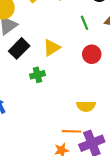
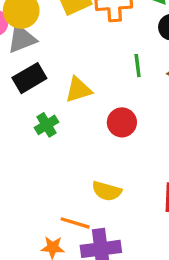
red circle: (92, 54) -> (122, 122), moved
green cross: (38, 75) -> (46, 125), turned -32

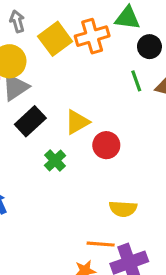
green line: (138, 66) -> (136, 81), moved
red circle: (122, 122) -> (106, 145), moved

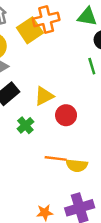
orange cross: (92, 36) -> (46, 19), moved
orange line: (101, 244) -> (56, 158), moved

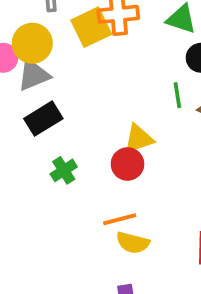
yellow triangle: (44, 96) -> (139, 139), moved
orange line: (56, 158) -> (120, 219), moved, turned -30

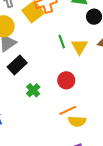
green line: (177, 95) -> (62, 42), moved
yellow triangle: (139, 139) -> (79, 47), moved, turned -30

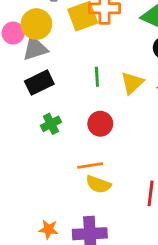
green line: (62, 42) -> (97, 77), moved

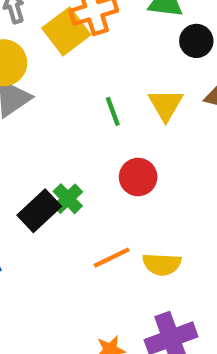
black rectangle: (39, 83) -> (39, 211), moved
orange line: (90, 165) -> (112, 258), moved

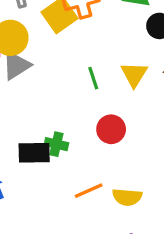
green cross: (68, 199) -> (56, 144), turned -35
black rectangle: (39, 211) -> (34, 153), turned 40

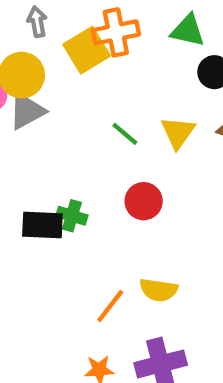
green line: (93, 78) -> (125, 134), turned -35
orange line: (89, 191) -> (110, 306), moved, turned -32

